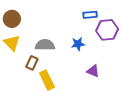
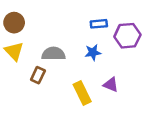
blue rectangle: (90, 15) -> (99, 24), moved
yellow rectangle: (47, 80) -> (82, 93), moved

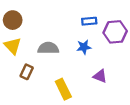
brown rectangle: (38, 75) -> (27, 72), moved
yellow rectangle: (82, 93) -> (63, 89), moved

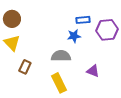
blue star: (84, 47) -> (74, 36), moved
gray semicircle: (48, 48) -> (61, 56), moved

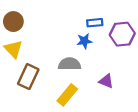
brown rectangle: (25, 67) -> (28, 77), size x1.5
yellow rectangle: (59, 83) -> (67, 95), turned 66

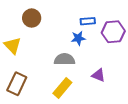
brown circle: (13, 22) -> (32, 18), moved
brown rectangle: (28, 77) -> (17, 84), moved

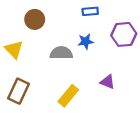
blue rectangle: (88, 21) -> (90, 11), moved
gray semicircle: (64, 59) -> (61, 53), moved

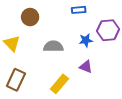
blue star: (86, 41) -> (86, 40), moved
purple triangle: (108, 82) -> (86, 67), moved

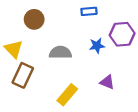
purple triangle: (86, 67) -> (107, 82), moved
brown rectangle: (16, 80) -> (23, 75), moved

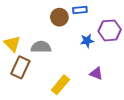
brown circle: (34, 19) -> (59, 17), moved
gray semicircle: (60, 52) -> (41, 47), moved

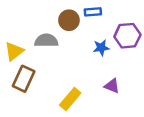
yellow triangle: (12, 44) -> (14, 51), turned 36
gray semicircle: (41, 47) -> (46, 41), moved

